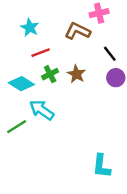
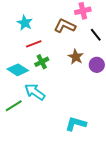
black line: (110, 54) -> (96, 35), moved
brown star: (76, 74) -> (76, 57), moved
cyan L-shape: (101, 166) -> (76, 124), moved, turned 100

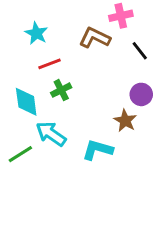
brown star: (76, 57) -> (125, 121), moved
cyan diamond: (18, 70) -> (26, 102), turned 50
cyan L-shape: (76, 124) -> (98, 150), moved

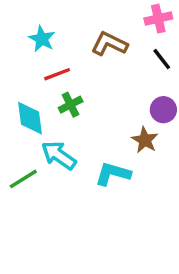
pink cross: (121, 16) -> (158, 19), moved

